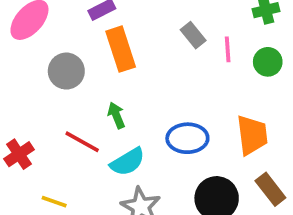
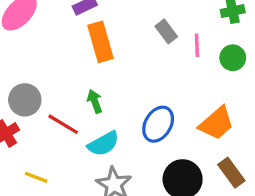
gray circle: (66, 71) -> (25, 100), moved
orange trapezoid: (252, 135) -> (216, 123), turned 54
blue ellipse: (187, 138) -> (158, 124), turned -60

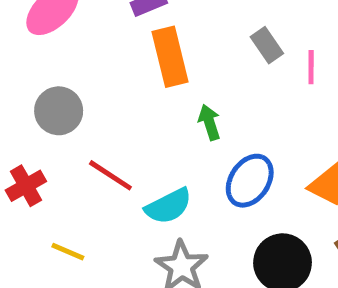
gray circle: (25, 100) -> (59, 111), moved
green arrow: (95, 101) -> (209, 122), moved

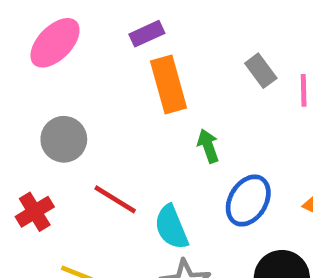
cyan semicircle: (168, 206) -> (171, 227), turned 96

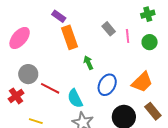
purple rectangle: (147, 34) -> (59, 16), turned 64
pink ellipse: (55, 43) -> (20, 38), moved
gray circle: (64, 139) -> (28, 74), moved

